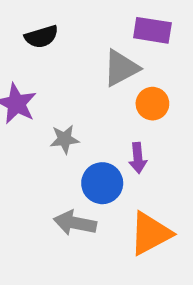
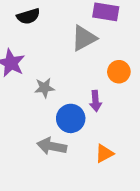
orange circle: (152, 104) -> (119, 72), moved
orange triangle: (150, 233) -> (104, 153), size x0.6

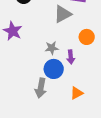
gray star: (44, 88) -> (52, 48), moved
gray arrow: (52, 146) -> (41, 88), turned -90

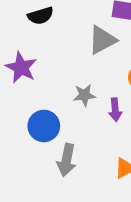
blue circle: (54, 69) -> (44, 126), moved

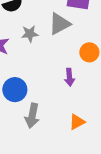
gray star: (84, 95) -> (30, 34), moved

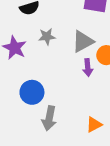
gray triangle: (60, 24) -> (83, 41), moved
purple arrow: (69, 77) -> (88, 68), moved

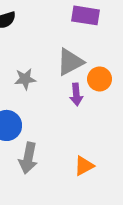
gray star: (47, 37) -> (25, 79), moved

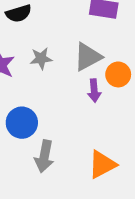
gray star: (25, 79) -> (41, 58), moved
orange triangle: (84, 166) -> (102, 164), size x1.4

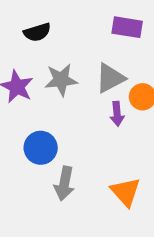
gray star: (41, 58) -> (61, 80), size x1.4
orange triangle: (102, 164) -> (126, 192), turned -44

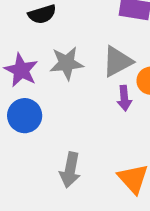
blue circle: (41, 148) -> (25, 116), moved

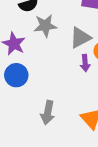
gray star: (67, 63) -> (45, 26), moved

